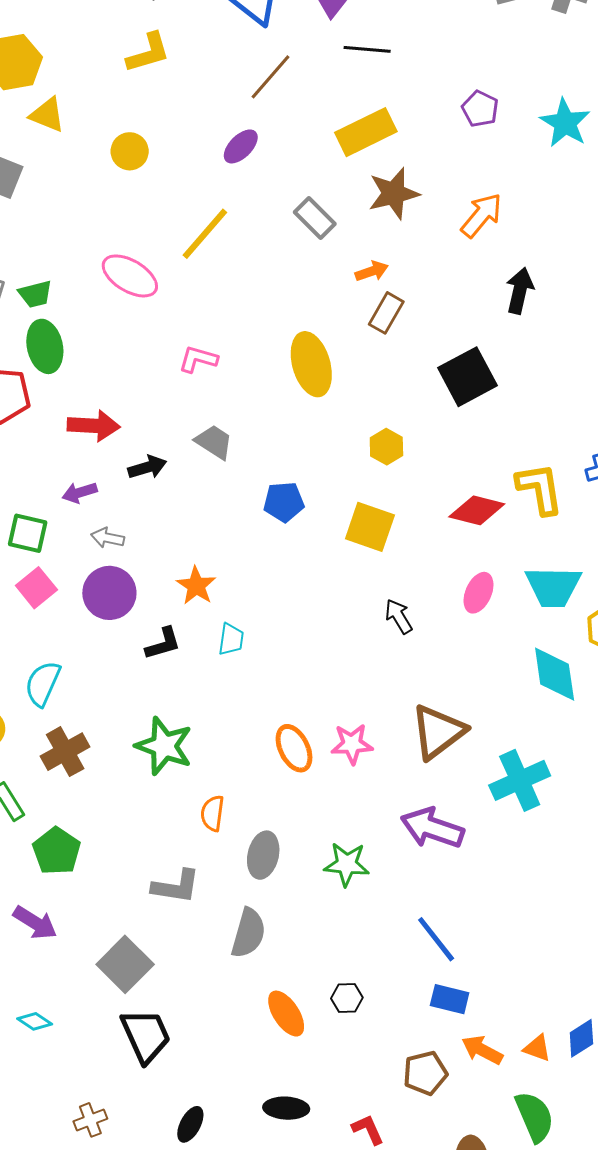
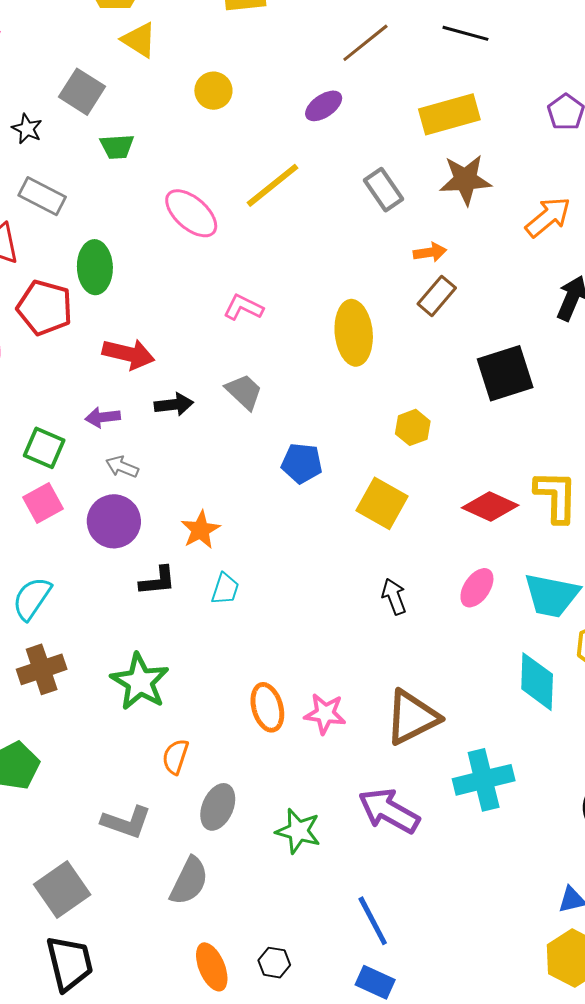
green trapezoid: (35, 294) -> (117, 147), moved

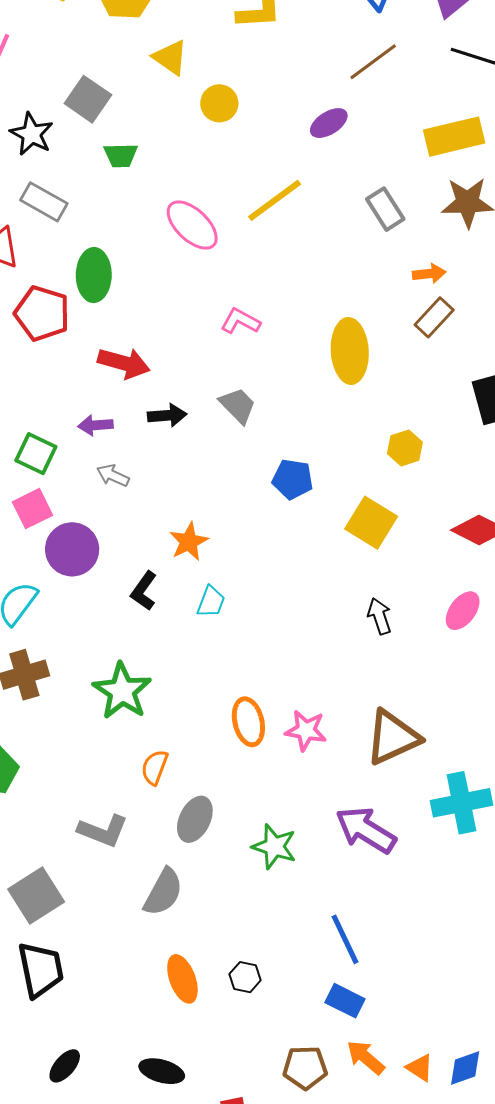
yellow triangle: (139, 40) -> (170, 57), moved
black star: (27, 129) -> (32, 134), size x1.4
purple circle: (114, 521) -> (72, 549), moved
black L-shape: (158, 581) -> (144, 591), turned 129

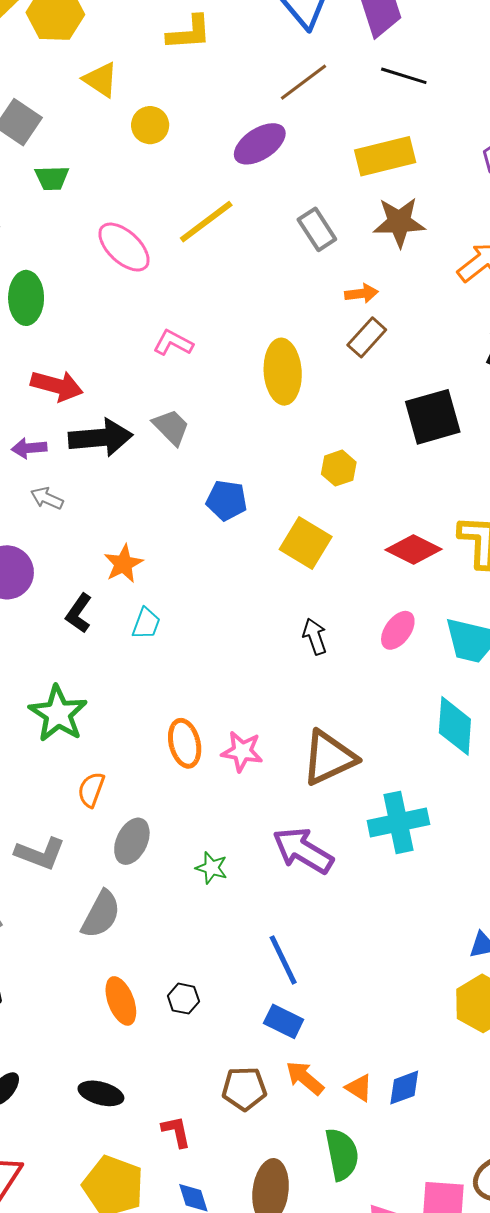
purple ellipse: (329, 123) -> (260, 144), size x1.4
black arrow: (167, 415) -> (101, 438), size x1.6
green star: (274, 847) -> (212, 868), size x0.7

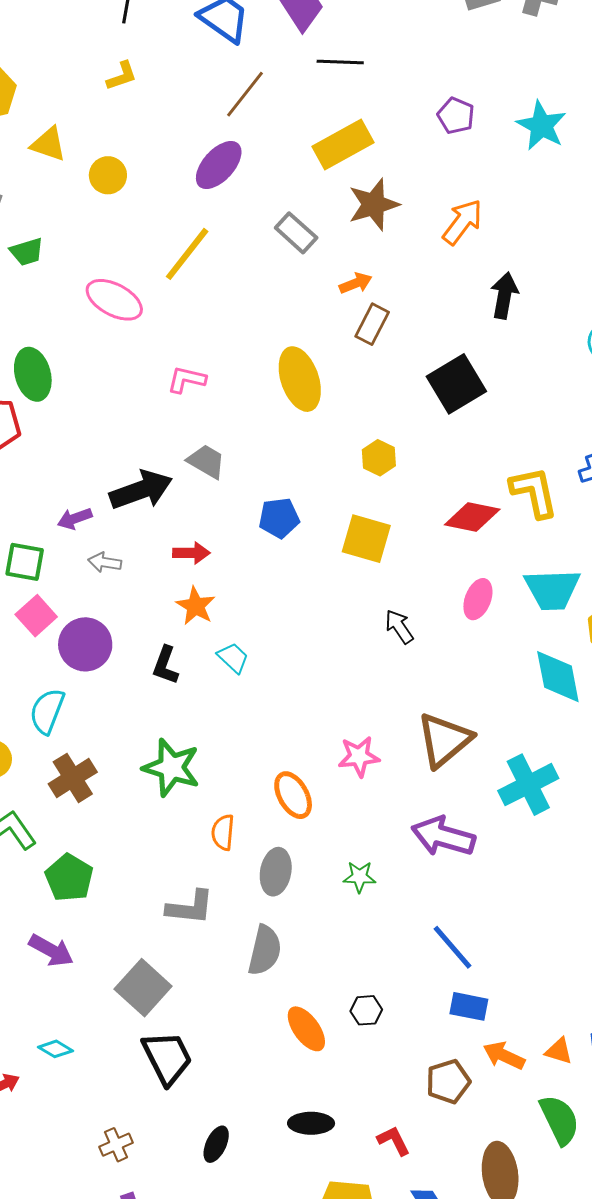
yellow L-shape: (189, 33) -> (122, 76), size x0.7
red arrow: (57, 386) -> (191, 553), moved, size x0.7
cyan trapezoid: (146, 624) -> (233, 658), turned -52
orange ellipse: (185, 743) -> (293, 795), moved

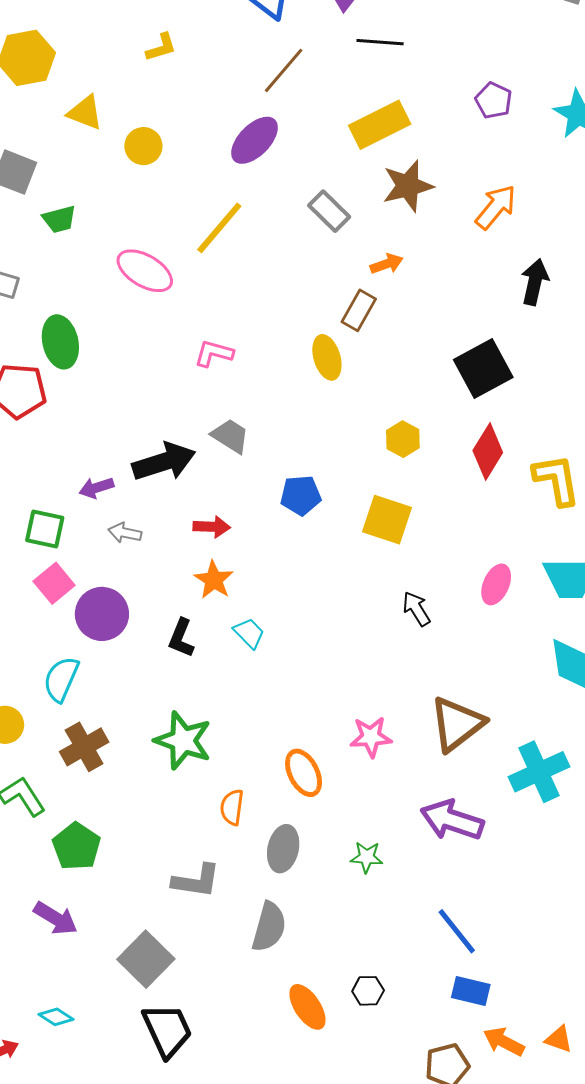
brown rectangle: (372, 324) -> (359, 310), moved
yellow ellipse: (300, 379) -> (327, 357), size x0.7
red diamond: (472, 517) -> (488, 452), moved, turned -72

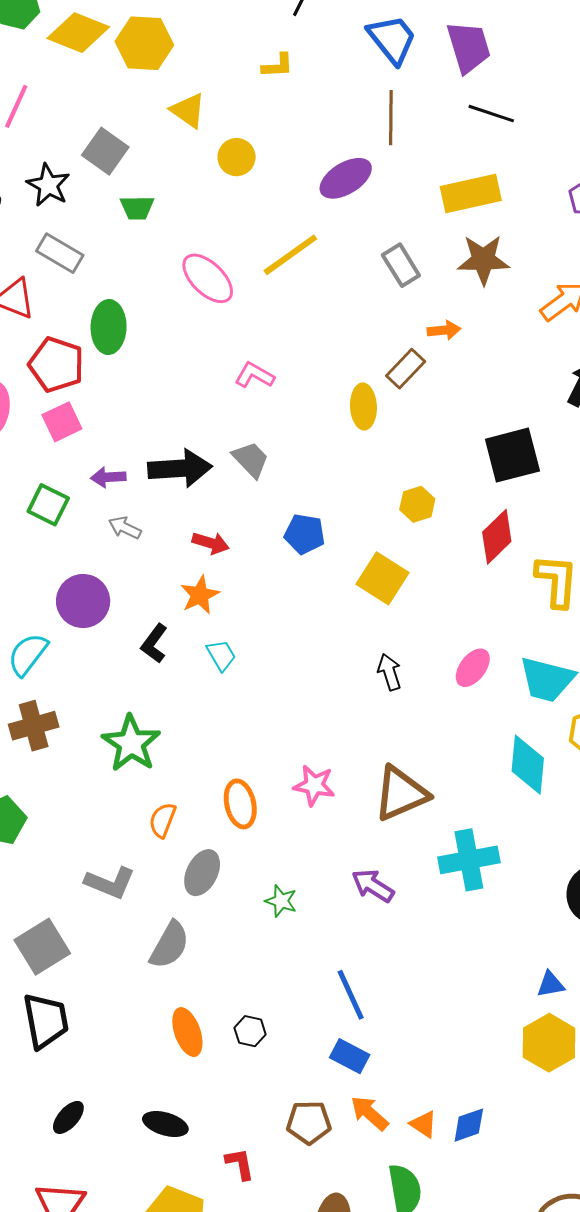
brown line: (284, 70) -> (391, 118), turned -54
pink square: (54, 583) -> (62, 422), moved
purple arrow: (452, 820) -> (373, 886), size x0.7

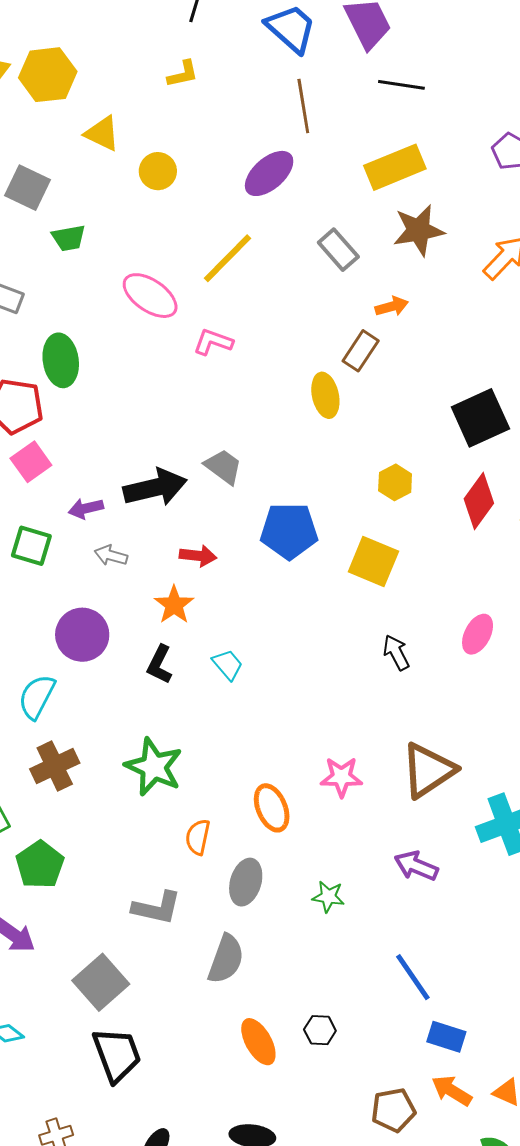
pink L-shape: (255, 375) -> (213, 342), moved
blue pentagon: (305, 534) -> (289, 531), size x1.4
orange star: (200, 595) -> (174, 605), moved
blue rectangle: (350, 1056) -> (446, 1037), moved

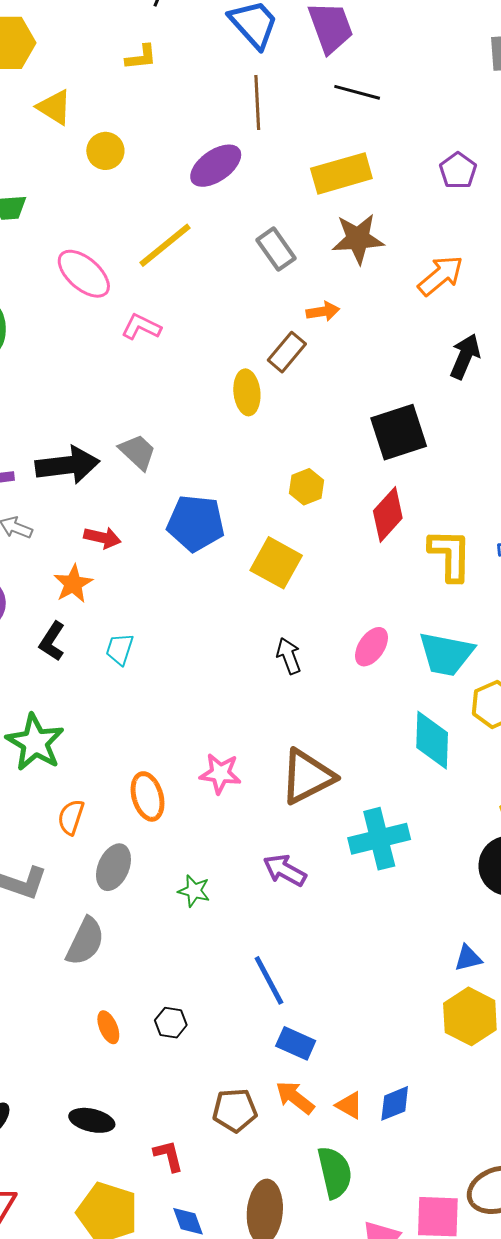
cyan trapezoid: (228, 665) -> (120, 649), turned -128
orange ellipse: (258, 1042) -> (108, 1027), size x0.7

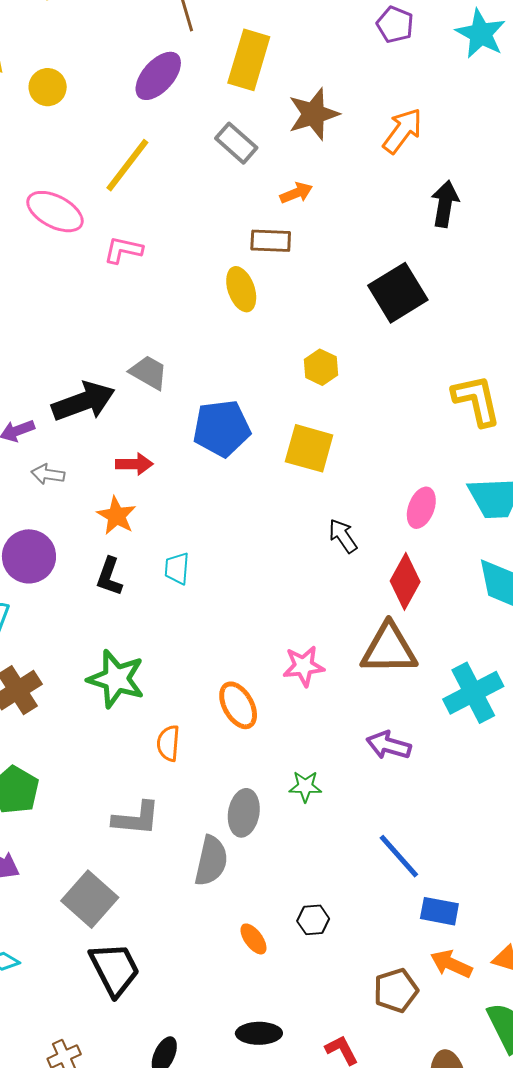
yellow rectangle: (341, 173) -> (249, 60), moved, turned -44
brown rectangle: (287, 352) -> (271, 241), turned 66
red diamond: (388, 514) -> (405, 581), moved
brown triangle: (307, 777) -> (389, 649), turned 40
gray ellipse: (113, 867) -> (244, 813), moved

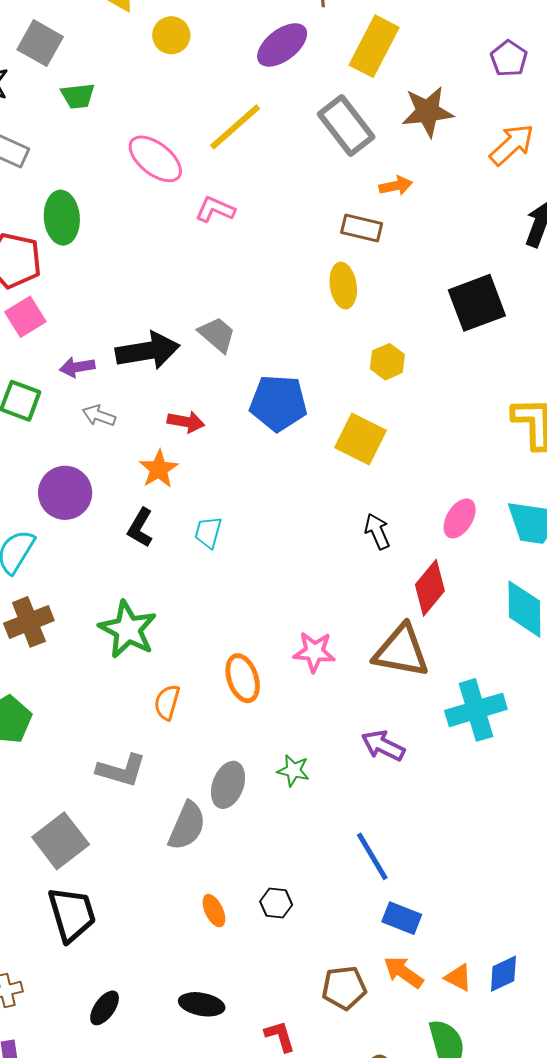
purple pentagon: (395, 25) -> (509, 59), moved
gray rectangle: (236, 143) -> (346, 126), size x1.4
yellow ellipse: (241, 289) -> (343, 286), moved

